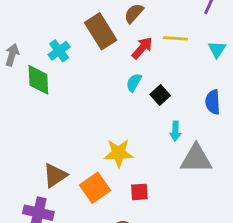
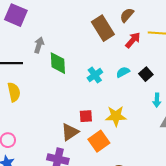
cyan cross: (59, 51) -> (95, 75), moved
cyan semicircle: (134, 83) -> (123, 72), moved, turned 32
red square: (139, 192) -> (86, 116), moved

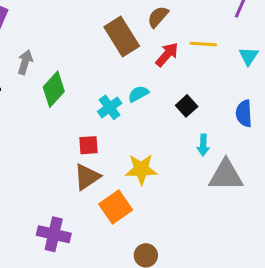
green diamond: (58, 63) -> (54, 89), turned 45
cyan semicircle: (123, 72) -> (138, 94), moved
red square: (86, 116) -> (88, 145), moved
brown triangle: (70, 132) -> (87, 177), moved

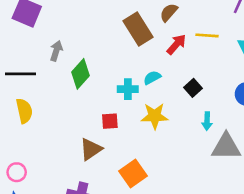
cyan cross: (110, 107) -> (128, 89), turned 36
yellow star: (141, 169) -> (155, 116), moved
brown triangle: (87, 177) -> (91, 149), moved

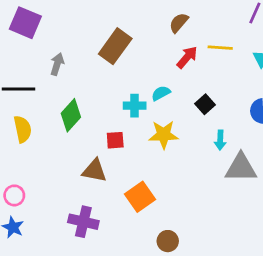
brown rectangle: (138, 29) -> (115, 46), moved, turned 68
green diamond: (81, 74) -> (71, 115), moved
brown triangle: (91, 149) -> (94, 171), turned 45

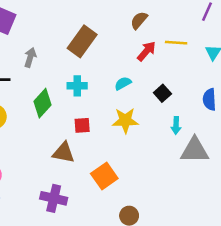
cyan cross: (135, 106) -> (77, 86), moved

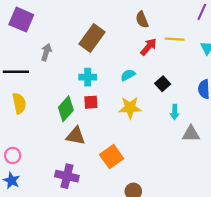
brown semicircle: (139, 20) -> (142, 20), turned -63
green diamond: (43, 103) -> (66, 109), moved
red square: (82, 125) -> (91, 102), moved
gray triangle: (195, 150) -> (191, 134), size x0.7

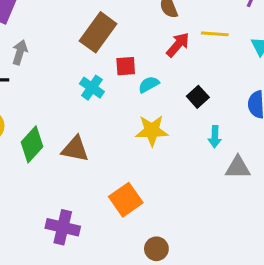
gray arrow: (46, 52) -> (20, 52), moved
cyan cross: (88, 77) -> (92, 88), turned 35
red square: (91, 102) -> (126, 66), moved
green diamond: (66, 109) -> (32, 144), moved
brown triangle: (76, 136) -> (75, 149), moved

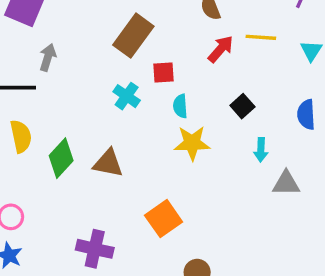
cyan semicircle: (149, 85) -> (180, 106), moved, turned -65

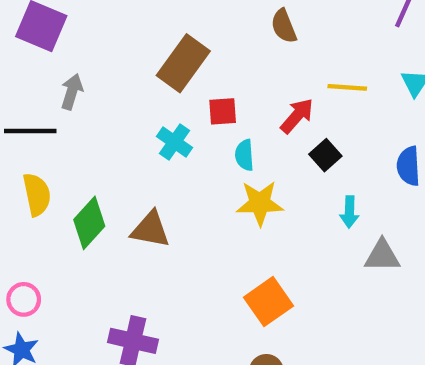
yellow line: (261, 37) -> (347, 87), moved
red arrow: (221, 49) -> (297, 116), moved
orange square: (164, 219) -> (269, 302), moved

